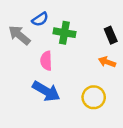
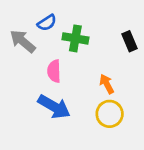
orange arrow: (107, 62) -> (107, 84), moved, turned 42

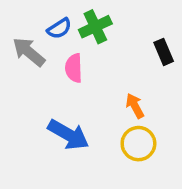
green cross: (75, 38) -> (95, 27), moved, turned -35
pink semicircle: (54, 71) -> (74, 68), moved

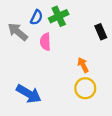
blue semicircle: (59, 29) -> (36, 17), turned -32
blue arrow: (68, 135) -> (29, 94), moved

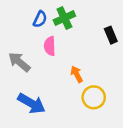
gray arrow: (18, 32) -> (19, 62), moved
orange arrow: (83, 65) -> (77, 74), moved

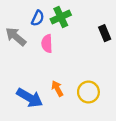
gray arrow: (19, 62) -> (16, 37), moved
orange arrow: (77, 74) -> (57, 89), moved

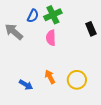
pink semicircle: (47, 44) -> (51, 38), moved
blue arrow: (30, 98) -> (26, 85), size x0.6

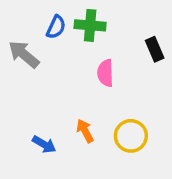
green cross: (53, 15) -> (90, 25), turned 30
pink semicircle: (51, 38) -> (105, 73), moved

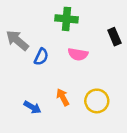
blue semicircle: (56, 27) -> (41, 57), moved
pink semicircle: (105, 73) -> (78, 54), turned -78

